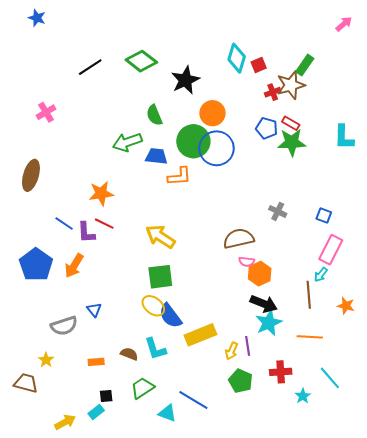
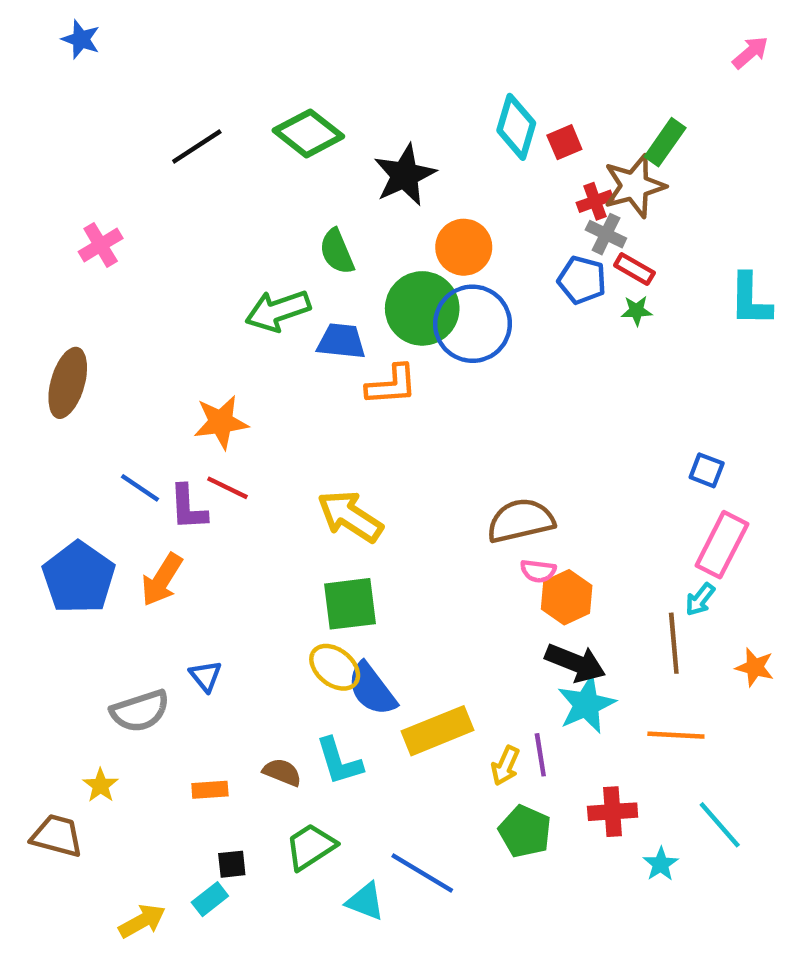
green star: (292, 142) -> (637, 311), size x0.5
gray cross: (278, 211) -> (606, 234), moved

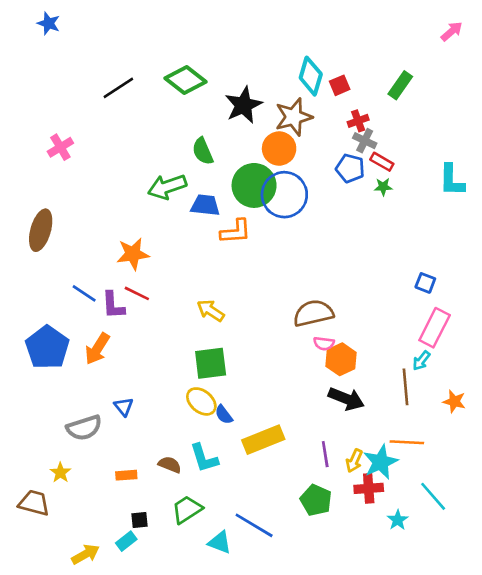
brown star: (634, 186) -> (294, 117), moved
yellow arrow: (350, 516) -> (211, 311), size x0.7
blue semicircle: (372, 689) -> (224, 415), size x0.6
cyan star: (586, 704) -> (381, 462), moved
yellow arrow: (505, 766) -> (354, 461), moved

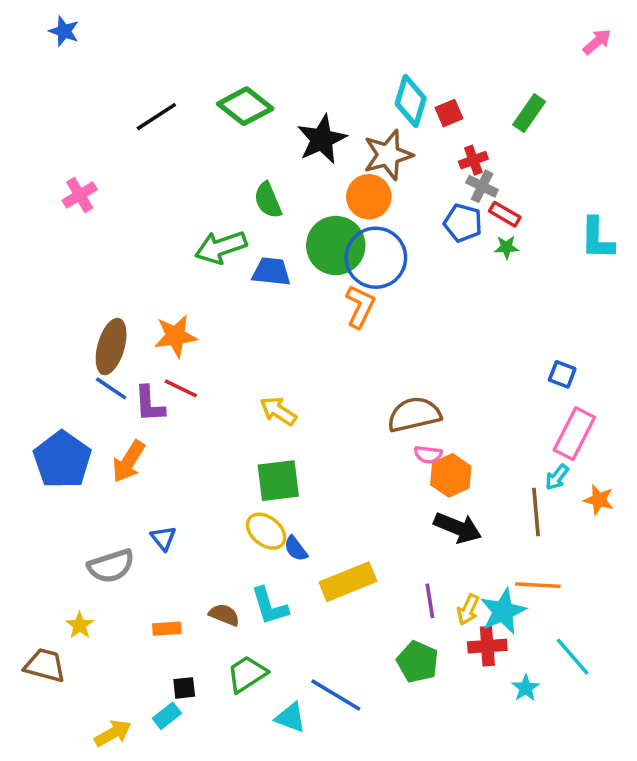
brown ellipse: (41, 230) -> (111, 347), moved
orange L-shape: (236, 232) -> (360, 306), moved, turned -60
orange star: (454, 401) -> (599, 500), moved

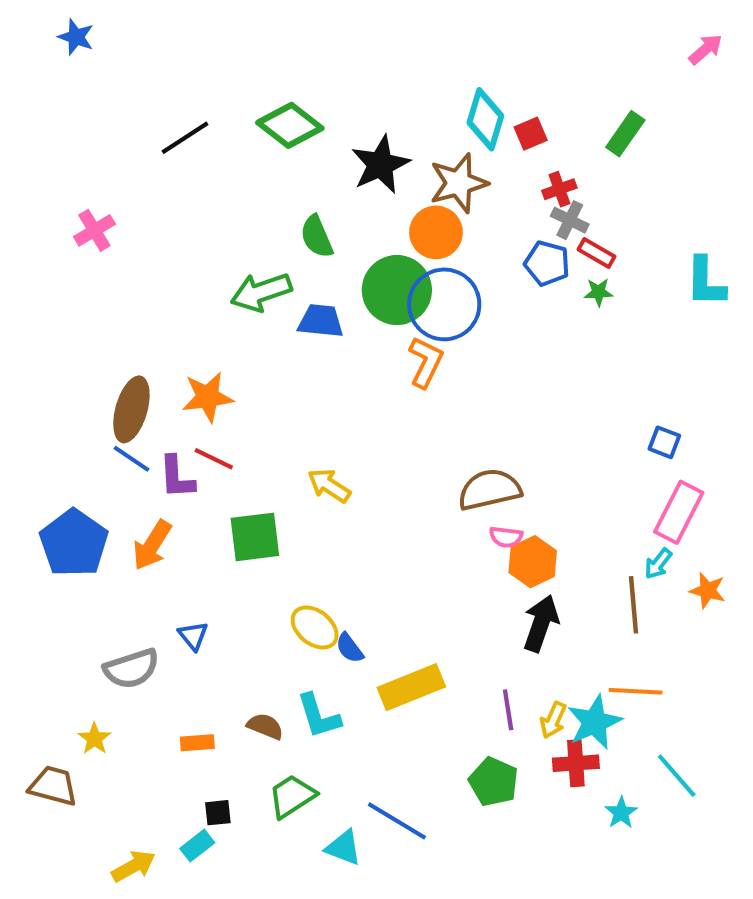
green square: (278, 481) -> (255, 537), moved
black arrow: (458, 528) -> (541, 623), turned -93

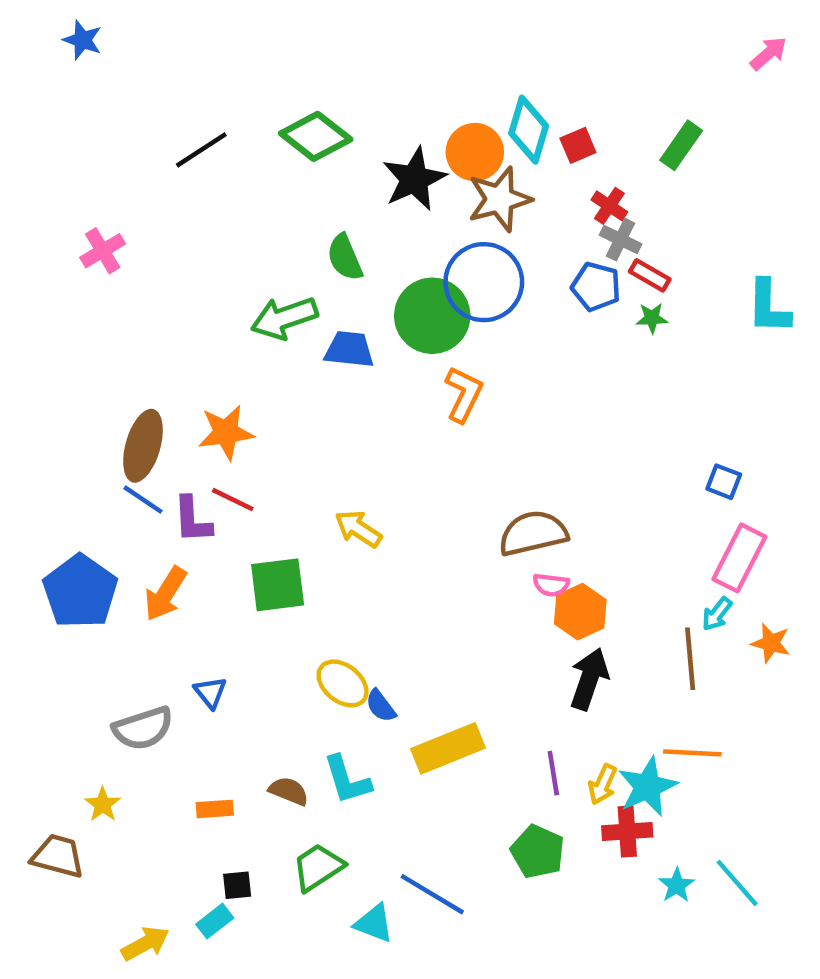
red cross: (559, 189) -> (609, 206), turned -36
orange circle: (436, 232) -> (475, 152), moved
blue circle: (444, 304) -> (484, 282), moved
cyan line: (677, 776) -> (737, 883), moved

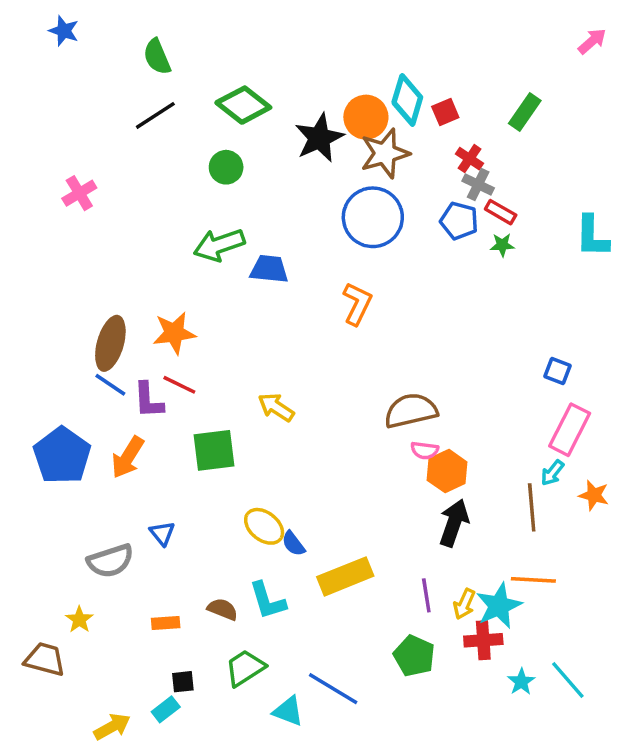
green semicircle: (345, 257) -> (157, 57), moved
green circle: (432, 316) -> (226, 167), moved, size x0.6

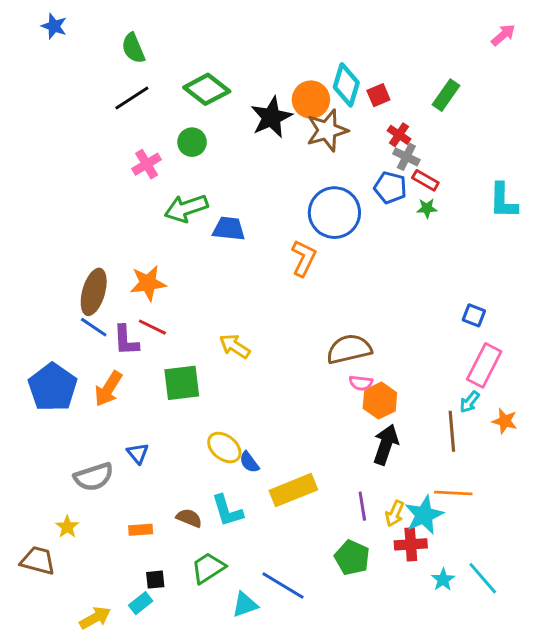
pink cross: (79, 193) -> (147, 164), moved
blue circle: (373, 217) -> (334, 213), moved
cyan triangle: (288, 711) -> (245, 605), turned -40

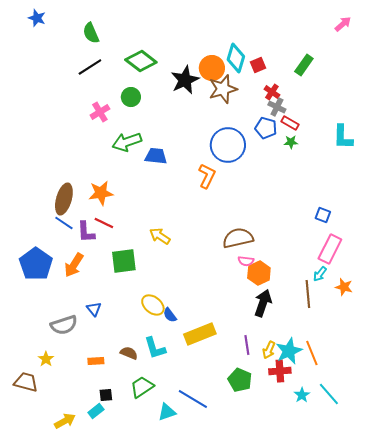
orange line: (453, 493) -> (312, 353), moved, turned 65

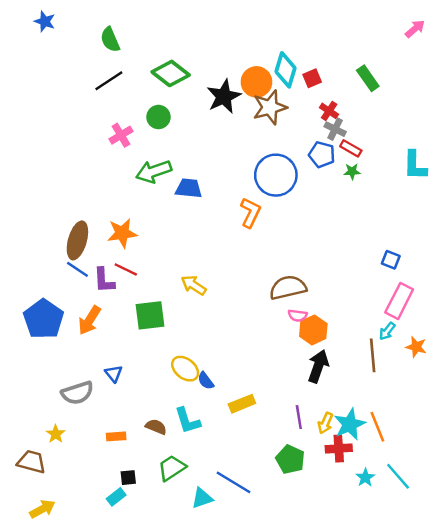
green rectangle: (304, 65) -> (368, 78), turned -70
yellow rectangle: (200, 334) -> (242, 404), size x0.7
yellow arrow: (65, 421) -> (42, 509), moved

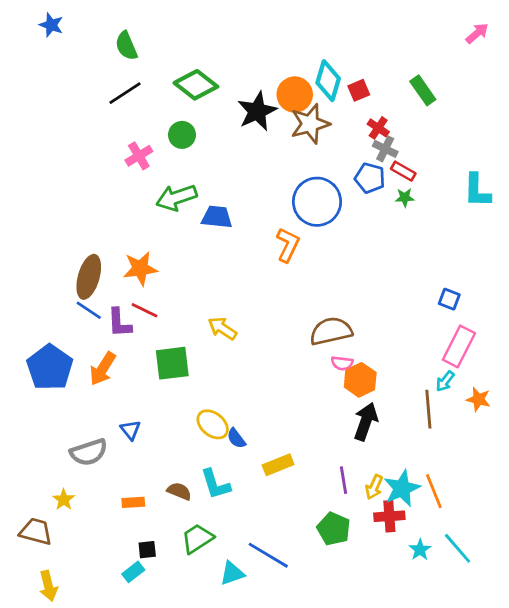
yellow arrow: (42, 509) -> (48, 586), turned 105

